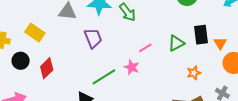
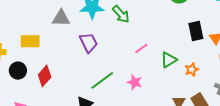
yellow rectangle: (35, 32) -> (30, 41), turned -30
green triangle: (176, 43) -> (169, 60), moved
pink star: (132, 67) -> (135, 82), moved

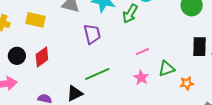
green arrow: (121, 14) -> (130, 14), turned 60
black circle: (18, 71) -> (17, 56), moved
pink star: (135, 82) -> (141, 78), moved

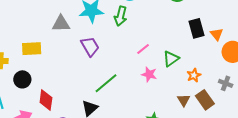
black circle: (17, 56) -> (22, 79), moved
red diamond: (42, 57) -> (46, 100), moved, turned -30
orange star: (187, 83) -> (194, 75), moved

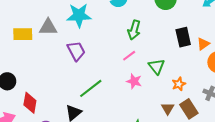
green arrow: (121, 16) -> (134, 30), moved
orange triangle: (217, 34) -> (203, 44), turned 32
yellow rectangle: (32, 49) -> (23, 34), moved
green triangle: (171, 59) -> (157, 67), turned -36

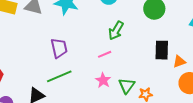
purple trapezoid: (76, 51) -> (59, 48), moved
green triangle: (157, 67) -> (127, 86), moved

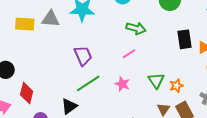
green arrow: (116, 31) -> (136, 28), turned -96
pink star: (103, 80) -> (122, 84), moved

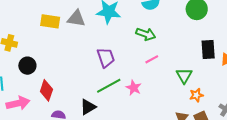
green arrow: (136, 28) -> (146, 34), moved
green triangle: (156, 81) -> (184, 76), moved
pink star: (122, 84) -> (134, 88), moved

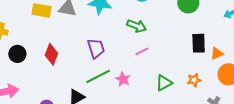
green triangle: (184, 76) -> (164, 83), moved, turned 30
red diamond: (46, 90) -> (51, 54), moved
orange star: (196, 95) -> (194, 80), moved

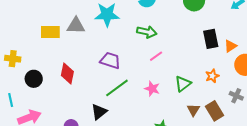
purple trapezoid: (96, 48) -> (110, 60), turned -45
pink star: (123, 79) -> (152, 89), moved

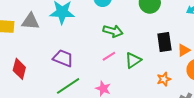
green arrow: (147, 32) -> (113, 31), moved
green triangle: (183, 84) -> (133, 60), moved

